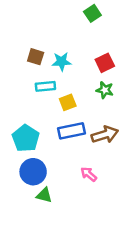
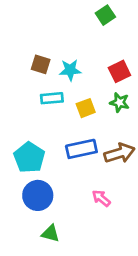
yellow square: (68, 102) -> (86, 108), moved
green triangle: (44, 195) -> (50, 233), moved

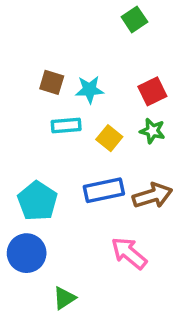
yellow square: (86, 108) -> (109, 138), turned -30
blue circle: (38, 195) -> (27, 253), moved
pink arrow: (101, 198) -> (129, 253), size x1.5
green triangle: (50, 233) -> (64, 298), turned -48

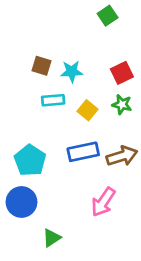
pink arrow: (129, 253) -> (103, 202), turned -96

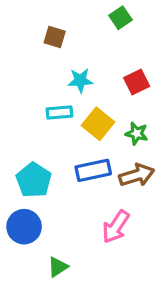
brown square: (42, 66) -> (55, 37), moved
green star: (122, 104) -> (137, 133), moved
yellow square: (87, 110) -> (98, 124), size x1.4

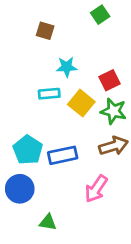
red square: (137, 82) -> (109, 80), moved
green star: (137, 133) -> (113, 111), size x1.4
blue rectangle: (93, 170) -> (63, 155), moved
green triangle: (58, 267) -> (48, 222), turned 42

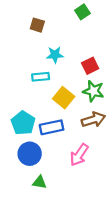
yellow square: (81, 103) -> (64, 98), moved
blue circle: (20, 189) -> (30, 154), moved

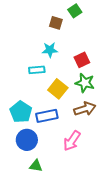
brown square: (37, 25) -> (56, 23), moved

